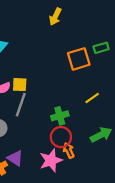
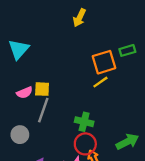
yellow line: (92, 98) -> (100, 82), moved
green cross: (60, 116) -> (84, 122), turned 30

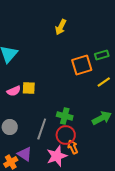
yellow line: (100, 82) -> (104, 82), moved
gray line: (43, 110) -> (42, 129), moved
green arrow: (127, 142) -> (102, 118), moved

